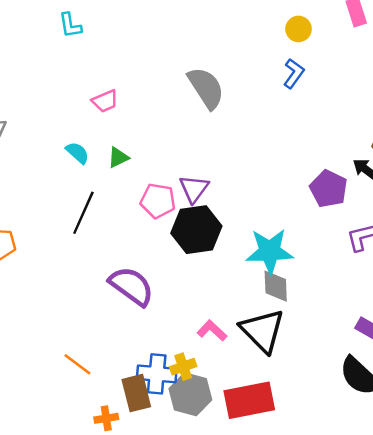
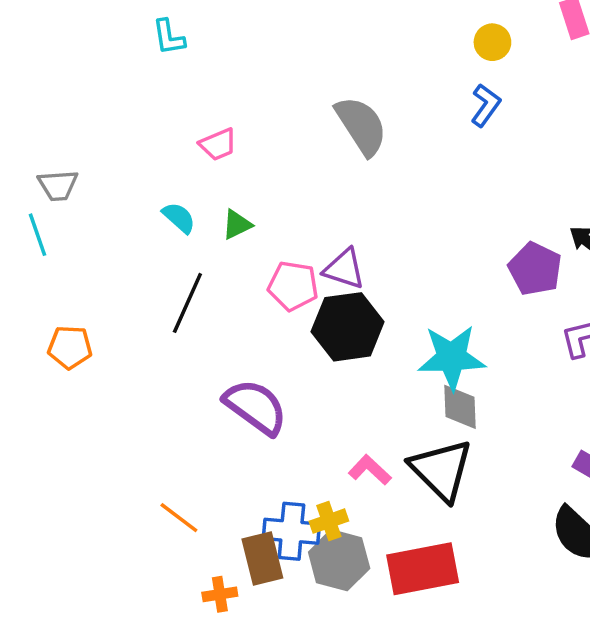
purple triangle: (194, 189) -> (344, 269), turned -48

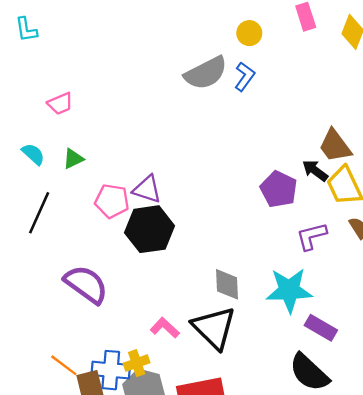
gray semicircle: (361, 126) -> (206, 73), moved, turned 96
cyan star: (452, 357) -> (289, 290), moved
orange line: (179, 518) -> (64, 365), moved

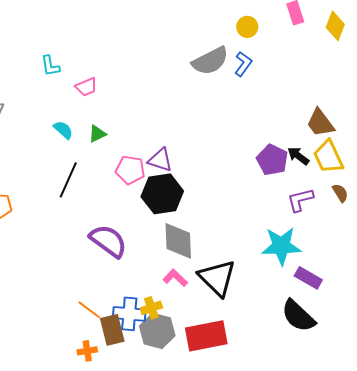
cyan L-shape: (26, 30) -> (50, 66), moved
black arrow: (315, 170) -> (298, 156), moved
gray diamond: (227, 284) -> (178, 241), moved, size x1.4

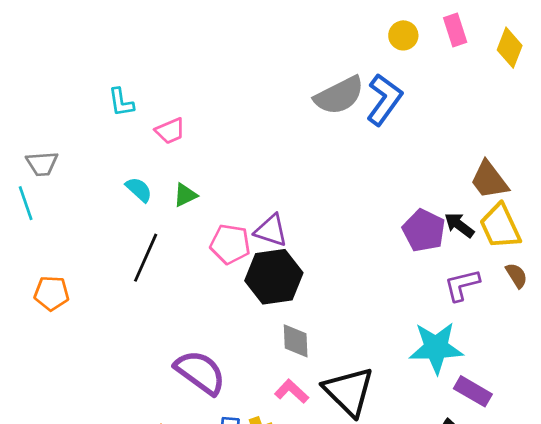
yellow circle: (247, 27) -> (403, 35), moved
blue L-shape: (243, 64) -> (384, 100), size x1.5
purple semicircle: (108, 241) -> (200, 372), moved
gray diamond: (178, 241) -> (296, 341), size x0.7

